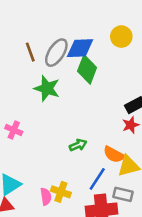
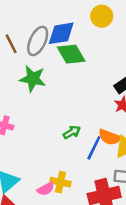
green diamond: (87, 69) -> (71, 54), turned -44
blue line: (97, 179) -> (94, 148), moved
pink semicircle: (46, 197) -> (46, 189), turned 77

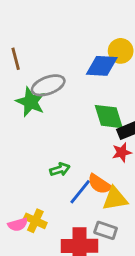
blue diamond: (61, 33) -> (102, 66), moved
gray ellipse: (38, 41) -> (48, 85), moved, turned 32
green diamond: (71, 54) -> (109, 117), moved

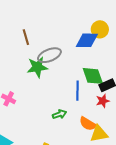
green star: (31, 102) -> (37, 67), turned -30
blue line: (80, 192) -> (78, 91), moved, turned -36

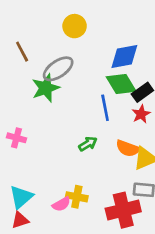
yellow circle: (100, 29) -> (75, 26), moved
blue diamond: (87, 40) -> (124, 57), moved

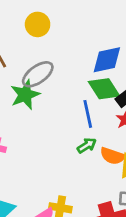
yellow circle: (75, 26) -> (38, 24), moved
green arrow: (88, 144) -> (87, 145), moved

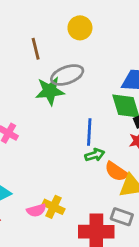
blue line: (88, 114) -> (89, 132), moved

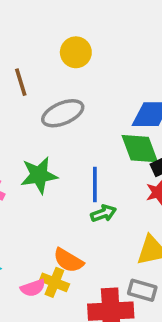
green star: (50, 91) -> (39, 175), moved
orange semicircle: (116, 172) -> (68, 260), moved

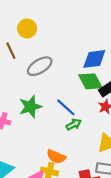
yellow circle: (76, 52) -> (27, 28), moved
blue line: (95, 184) -> (66, 107), turned -40

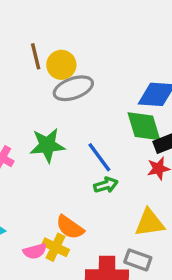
yellow circle: (27, 28) -> (61, 65), moved

